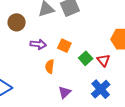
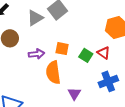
orange semicircle: (50, 66) -> (53, 72), size x1.6
blue cross: (101, 89) -> (108, 81), turned 36

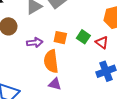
green square: (86, 55) -> (83, 37), moved
purple triangle: (74, 94) -> (55, 84), moved, turned -48

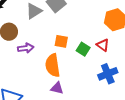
green square: (83, 37) -> (83, 49), moved
purple arrow: (35, 43) -> (26, 48), moved

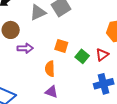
red triangle: (103, 45) -> (102, 55), turned 40
orange semicircle: (53, 65) -> (50, 69), size x0.7

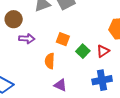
purple triangle: (51, 92) -> (60, 85), moved

